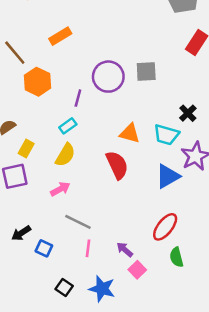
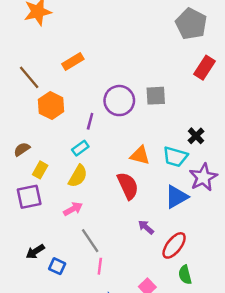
gray line: (78, 222) -> (90, 241), turned 30
purple arrow: (125, 250) -> (146, 227), moved

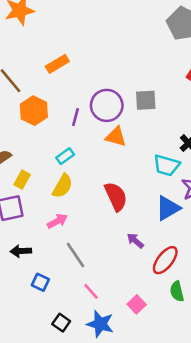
purple line: (90, 121) -> (75, 117), moved
orange triangle: (140, 155) -> (116, 137), moved
black arrow: (35, 252) -> (21, 251), moved, turned 30
pink line: (100, 266) -> (91, 291), moved, turned -49

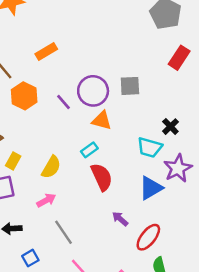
purple line: (75, 117) -> (64, 102), turned -56
cyan rectangle: (65, 156) -> (89, 150), moved
blue square: (40, 282) -> (30, 258), turned 35

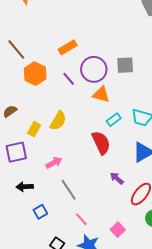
orange rectangle: (46, 52) -> (68, 47), moved
cyan rectangle: (89, 150) -> (114, 120), moved
yellow rectangle: (13, 161) -> (34, 129), moved
yellow semicircle: (51, 167) -> (58, 121), moved

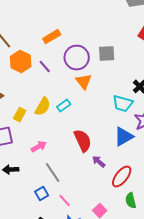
purple line: (69, 79) -> (45, 67), moved
orange triangle: (101, 95) -> (84, 82), turned 36
cyan rectangle: (114, 120) -> (64, 106), moved
red semicircle: (101, 143) -> (83, 141), moved
blue square: (40, 212) -> (42, 194), moved

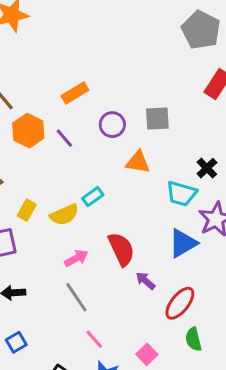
purple circle: (77, 58) -> (112, 125), size x0.7
orange triangle: (84, 82) -> (138, 162), moved, turned -42
yellow semicircle: (43, 107) -> (64, 215), moved, turned 36
pink arrow: (39, 147) -> (76, 258), moved
blue square: (42, 194) -> (16, 342), moved

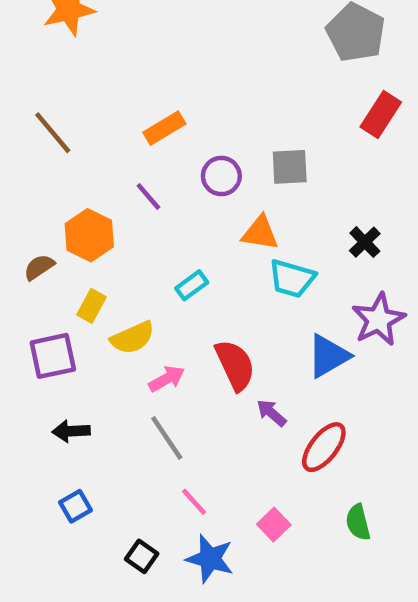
orange hexagon: (28, 131) -> (89, 235), moved
cyan trapezoid: (181, 194) -> (292, 279), moved
yellow semicircle: (64, 215) -> (133, 338), moved
green semicircle: (193, 339) -> (358, 522), moved

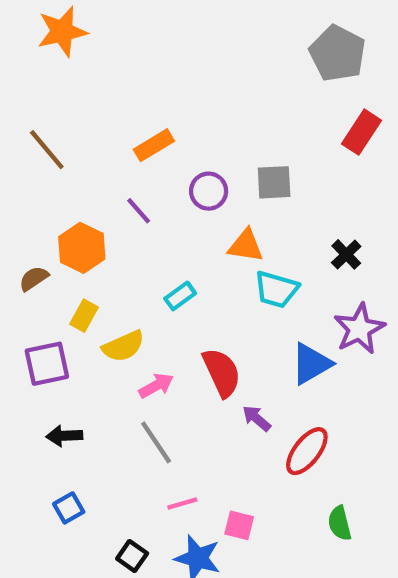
pink line: (194, 502) -> (182, 504), turned -64
pink square: (274, 525) -> (239, 525), moved, turned -32

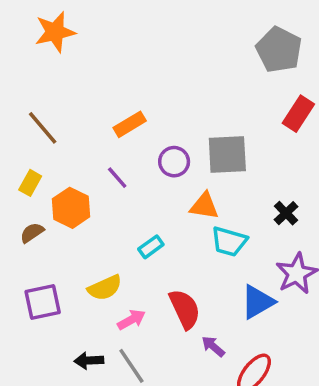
gray square: (274, 182) -> (227, 155), size x1.4
yellow rectangle: (84, 316) -> (30, 183), moved
black arrow: (64, 436) -> (89, 361), moved

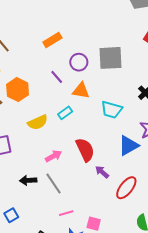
purple line: (117, 178) -> (57, 77), moved
orange triangle: (204, 206) -> (81, 91), moved
yellow semicircle: (105, 288) -> (38, 122), moved

